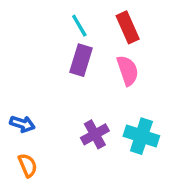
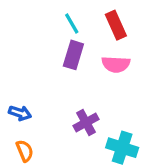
pink semicircle: (128, 70) -> (116, 64), turned 112
cyan cross: (141, 136) -> (122, 148), moved

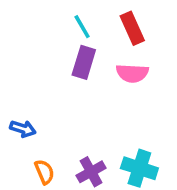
purple cross: (86, 123) -> (91, 172), moved
orange semicircle: (25, 151) -> (44, 172), moved

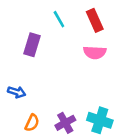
purple rectangle: (84, 62) -> (32, 45), moved
orange semicircle: (44, 172) -> (32, 123), turned 48

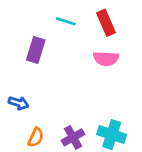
cyan line: (59, 19) -> (66, 21), turned -42

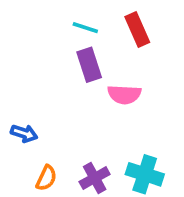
purple rectangle: (36, 50) -> (89, 65), moved, turned -35
pink semicircle: (106, 59) -> (124, 94), moved

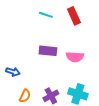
purple rectangle: (89, 65) -> (48, 51), moved, turned -66
pink semicircle: (124, 94) -> (75, 57), moved

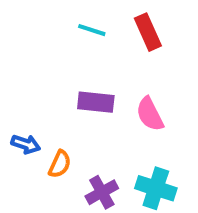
pink semicircle: (75, 57) -> (150, 114), turned 60
orange semicircle: (25, 96) -> (60, 164), moved

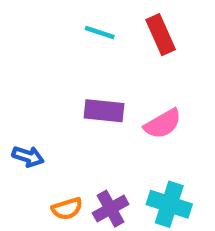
pink semicircle: (150, 114) -> (163, 124), turned -93
orange semicircle: (60, 164) -> (67, 209), moved, turned 48

